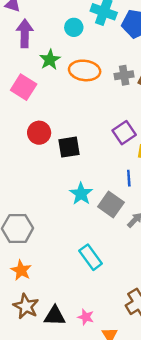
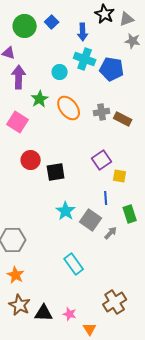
orange ellipse: (85, 70) -> (69, 108), turned 45

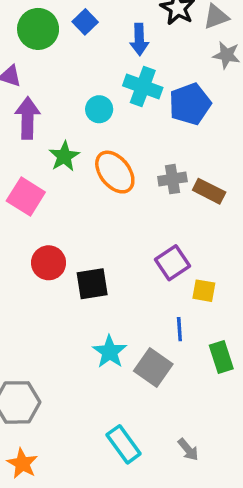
blue pentagon: (112, 69) -> (190, 104), turned -30
gray arrow: (111, 233) -> (188, 450), moved, turned 96

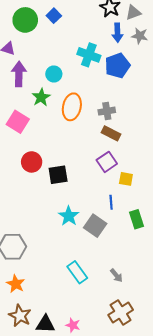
blue arrow: (139, 39) -> (117, 33), moved
cyan circle: (99, 109) -> (54, 74), moved
orange ellipse: (115, 172) -> (72, 107), turned 50
brown rectangle: (209, 191) -> (111, 133), moved

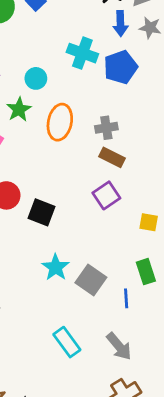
black square: (58, 175) -> (42, 212), turned 30
yellow square: (126, 179) -> (149, 222), moved
blue line: (111, 202) -> (126, 298), moved
gray arrow: (116, 275) -> (119, 346), size x1.5

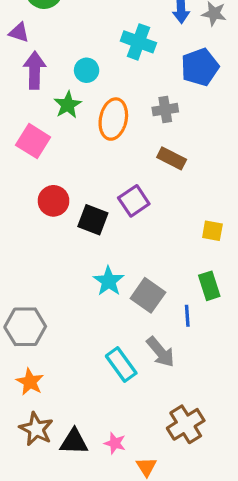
blue pentagon: (120, 67) -> (200, 67), moved
gray cross: (106, 128) -> (165, 110), moved
purple square: (106, 195) -> (134, 201), moved
gray arrow: (119, 346) -> (161, 352), moved

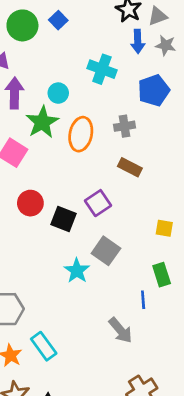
green star: (68, 105) -> (42, 122), size x1.4
gray square: (148, 295) -> (106, 251), moved
cyan rectangle: (121, 365) -> (44, 346), moved

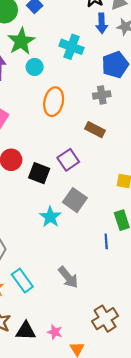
green star: (42, 122) -> (21, 41), moved
gray cross: (125, 126) -> (102, 95), moved
gray arrow: (121, 330) -> (68, 277), moved

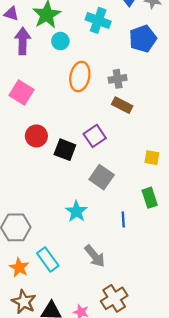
gray cross: (102, 95) -> (118, 79), moved
cyan star: (50, 217) -> (76, 211), moved
blue line: (106, 241) -> (123, 219), moved
brown cross: (105, 319) -> (114, 298), moved

